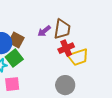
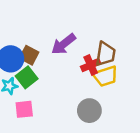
brown trapezoid: (62, 29) -> (105, 54), moved
purple arrow: (44, 31) -> (64, 44), size x1.5

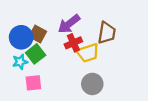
red cross: (91, 65) -> (73, 43), moved
yellow trapezoid: (105, 76) -> (88, 53), moved

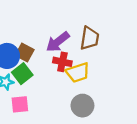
brown trapezoid: (107, 33) -> (90, 38), moved
red cross: (73, 43) -> (62, 62), turned 36

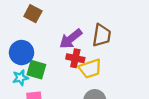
brown square: (25, 52) -> (33, 14), moved
green square: (22, 74) -> (36, 70), turned -36

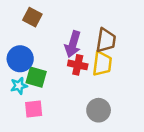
purple arrow: (71, 39) -> (73, 44), turned -35
yellow trapezoid: (90, 69) -> (102, 64), moved, turned -65

